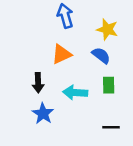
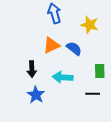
blue semicircle: (101, 55) -> (74, 48), moved
green rectangle: (109, 85) -> (100, 71), moved
black line: (111, 127) -> (93, 94), moved

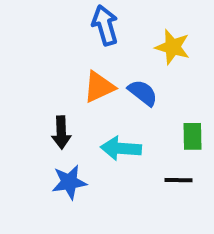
blue star: (36, 95) -> (69, 182), turned 30

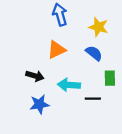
blue semicircle: (143, 93) -> (94, 53), moved
black arrow: (61, 132) -> (35, 76), turned -72
black line: (179, 180) -> (93, 99), moved

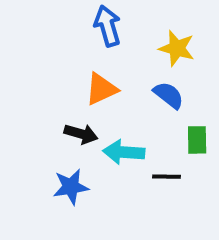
black arrow: (35, 76) -> (81, 134), moved

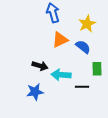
yellow star: (177, 48) -> (87, 24), turned 30
orange triangle: (101, 89) -> (60, 40), moved

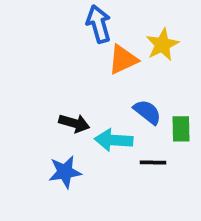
orange triangle: (60, 40) -> (123, 60), moved
blue semicircle: (83, 47) -> (147, 112), moved

